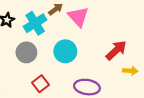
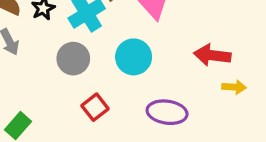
red arrow: (116, 50) -> (212, 55), turned -130

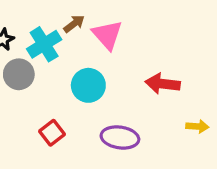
gray circle: (73, 59) -> (19, 74), moved
yellow arrow: (234, 87) -> (197, 126), moved

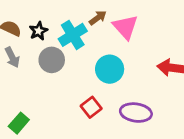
red square: (52, 133) -> (91, 107), moved

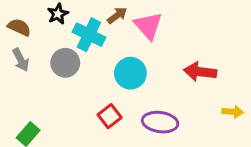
black star: (39, 31) -> (58, 14), moved
cyan cross: (73, 35) -> (89, 35), turned -32

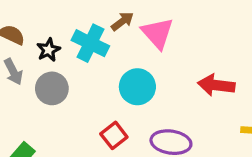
black star: (58, 14) -> (49, 50), moved
gray circle: (65, 63) -> (52, 88), moved

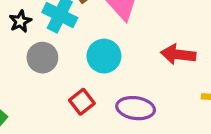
gray circle: (52, 88) -> (42, 58), moved

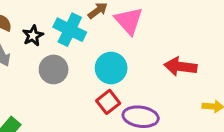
red square: (82, 102) -> (108, 102), moved

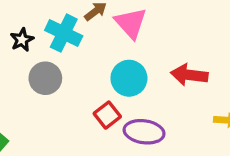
cyan circle: (111, 68) -> (129, 78), moved

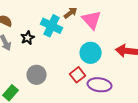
black star: (22, 40) -> (28, 38), moved
gray circle: (45, 78) -> (37, 75), moved

